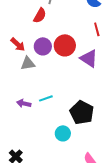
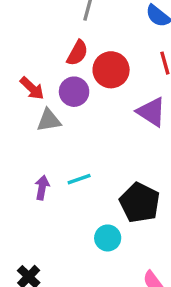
red semicircle: (40, 15) -> (77, 53), moved
red circle: (65, 45) -> (111, 70), moved
purple arrow: (24, 103) -> (42, 188), turned 88

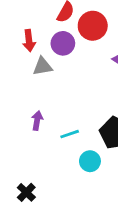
red arrow: (32, 88) -> (29, 41), turned 40
cyan line: (79, 179) -> (70, 134), moved

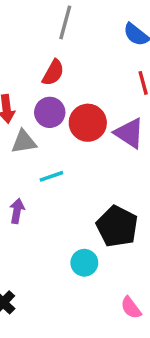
red circle: (93, 26) -> (88, 123), moved
cyan line: (70, 134) -> (51, 176), moved

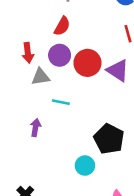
cyan line: (51, 176) -> (61, 102), turned 30

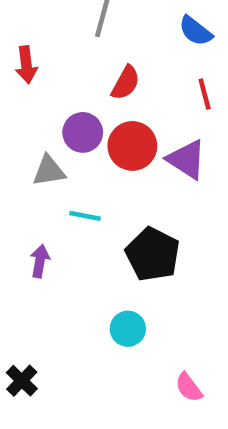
red semicircle: (62, 26) -> (126, 83), moved
red arrow: (28, 53) -> (26, 65), moved
black pentagon: (109, 139) -> (153, 254), moved

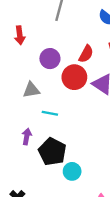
red semicircle: (126, 83) -> (86, 54), moved
purple circle: (83, 132) -> (50, 59), moved
black pentagon: (153, 254) -> (52, 152), moved

